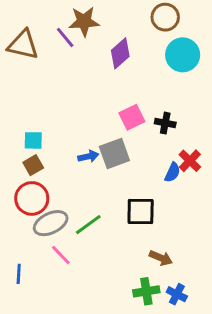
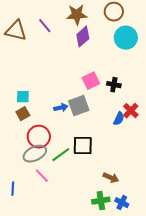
brown star: (84, 21) -> (77, 15), moved
red circle: (32, 198) -> (39, 137), moved
black square: (141, 212) -> (83, 146), moved

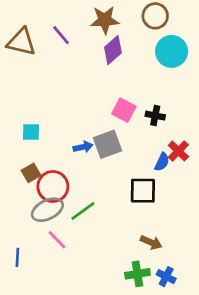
pink square: (91, 81) -> (124, 110), turned -36
brown square: (23, 114) -> (31, 173), moved
black square: (83, 146) -> (143, 191), moved

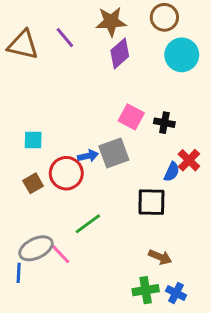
red circle: (53, 186) -> (66, 173), moved
gray ellipse: (47, 210) -> (36, 248), moved

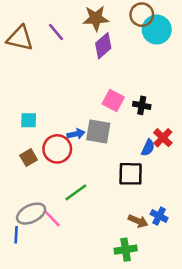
cyan circle: (182, 55) -> (157, 30), moved
gray square: (114, 153) -> (98, 131), turned 30
blue cross: (176, 293) -> (159, 216), moved

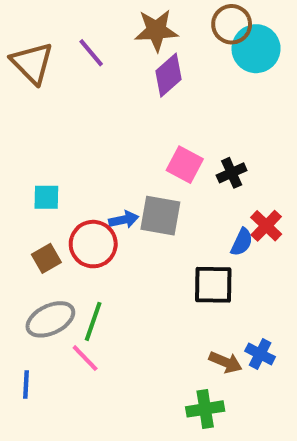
brown triangle: (20, 38) -> (32, 63), turned 32
black cross: (142, 105) -> (232, 173), turned -35
green line: (76, 192) -> (93, 321), moved, turned -35
gray ellipse: (31, 214) -> (50, 319), moved

